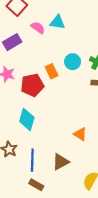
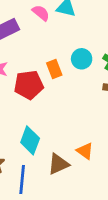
cyan diamond: (27, 119) -> (30, 140), moved
brown triangle: (61, 162) -> (58, 164), moved

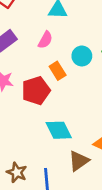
pink semicircle: (41, 13) -> (45, 40), moved, turned 90
cyan diamond: (30, 140) -> (59, 130), moved, turned -36

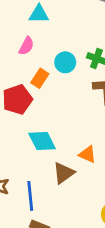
orange rectangle: (58, 71) -> (40, 78), turned 66

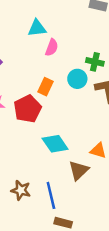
pink semicircle: (26, 46) -> (52, 47), moved
cyan circle: (65, 62) -> (77, 79), moved

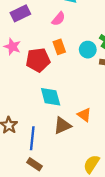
pink semicircle: (52, 47) -> (58, 19), moved
orange rectangle: (46, 87) -> (59, 47), turned -64

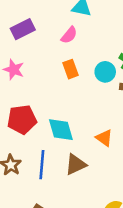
red pentagon: (38, 60) -> (22, 119), moved
orange triangle: (84, 115) -> (104, 138), moved
blue line: (32, 138) -> (42, 165), moved

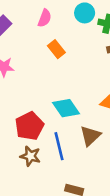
cyan circle: (105, 72) -> (85, 13), moved
red pentagon: (22, 119) -> (29, 126), moved

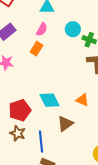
orange rectangle: (56, 49) -> (37, 49), moved, turned 64
blue line: (59, 146) -> (41, 141), moved

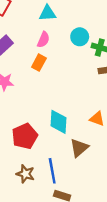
cyan diamond: (49, 100) -> (59, 122), turned 35
brown star: (18, 133) -> (25, 174), moved

